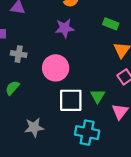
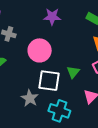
green triangle: (98, 96) -> (73, 72), moved
gray star: (34, 127) -> (30, 98), moved, turned 30

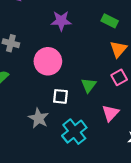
white square: (49, 81) -> (61, 96), size x0.6
cyan cross: (59, 111) -> (74, 132), turned 35

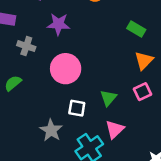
purple star: (61, 21) -> (58, 24), moved
pink triangle: (110, 113) -> (115, 129), moved

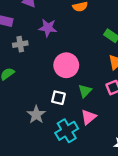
gray cross: (26, 46) -> (20, 44), turned -32
pink circle: (66, 69) -> (66, 65), moved

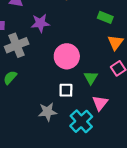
gray cross: (20, 44) -> (17, 45), size x1.5
gray star: (36, 115) -> (48, 112), turned -30

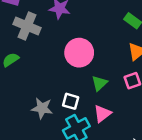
gray cross: (17, 45) -> (27, 26), turned 30
white square: (66, 90) -> (71, 101), moved

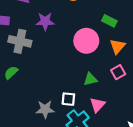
pink circle: (79, 53) -> (86, 41), moved
green triangle: (100, 83) -> (90, 79), turned 40

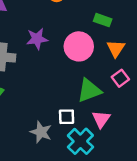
purple star: (45, 21) -> (37, 39), moved
green triangle: (90, 79) -> (89, 91), size x1.5
gray star: (45, 109) -> (41, 132), turned 30

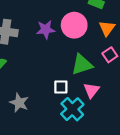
purple star: (37, 39) -> (46, 29), moved
gray star: (41, 132) -> (19, 103), moved

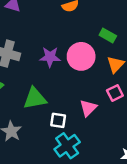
green triangle: (82, 65) -> (35, 98), moved
pink triangle: (91, 90) -> (88, 108), moved

